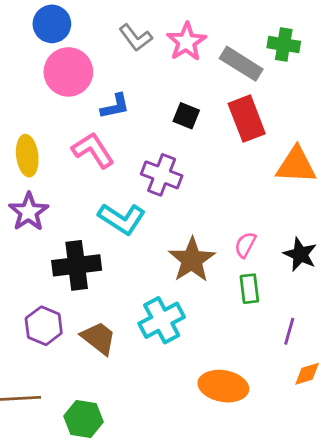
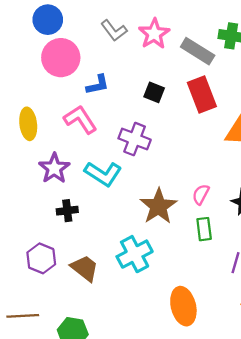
purple star: (29, 212) -> (54, 168), moved
black cross: (77, 265) -> (67, 211), size x0.6
orange ellipse: (223, 386) -> (183, 306), turned 66

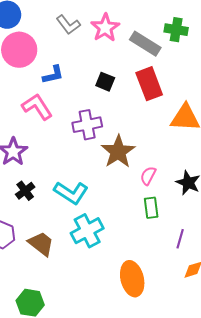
purple cross: (135, 139) -> (87, 125), turned -32
cyan L-shape: (103, 174) -> (71, 193), moved
brown star: (158, 206) -> (118, 152), moved
black cross: (67, 211) -> (25, 191), turned -30

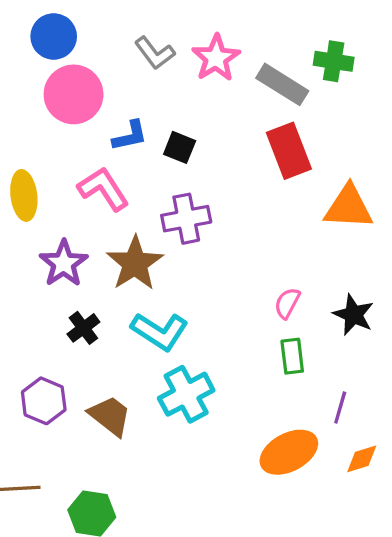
black square: (105, 82) -> (180, 147), moved
brown star: (118, 152) -> (135, 263), moved
orange ellipse: (132, 279) -> (289, 452), moved, turned 76

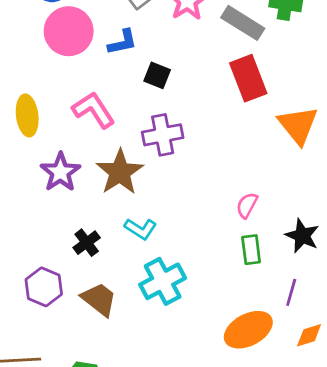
blue L-shape: (130, 136) -> (123, 42), moved
orange triangle: (349, 207) -> (298, 125), turned 48
black star: (353, 315) -> (302, 236), moved
black cross: (83, 328) -> (87, 243), moved
cyan L-shape: (160, 331) -> (141, 229), size x0.7

